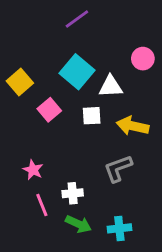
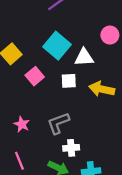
gray L-shape: (118, 168) -> (58, 123), moved
white cross: (73, 193) -> (71, 148), moved
pink line: (42, 205) -> (19, 161), moved

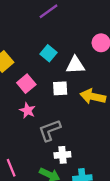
cyan square: (57, 46) -> (48, 53), size x0.6
pink star: (22, 124) -> (27, 111), moved

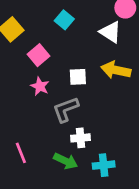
white triangle: (75, 65) -> (110, 32), moved, turned 36
white square: (60, 88) -> (78, 77), moved

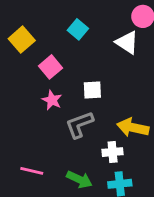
yellow arrow: (116, 70) -> (133, 128), moved
white cross: (81, 138) -> (113, 152), moved
pink line: (21, 153) -> (32, 171), turned -55

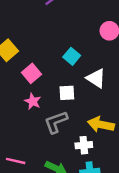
cyan square: (78, 29) -> (72, 56), moved
white triangle: (127, 42) -> (96, 78), moved

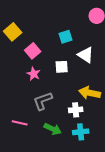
cyan square: (72, 56) -> (66, 37), turned 32
gray L-shape: (56, 122) -> (43, 101), moved

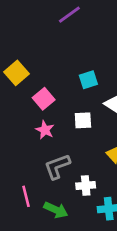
white cross: (76, 110) -> (86, 185), moved
pink line: (20, 123) -> (26, 196), turned 63
green arrow: (53, 129) -> (56, 210), moved

